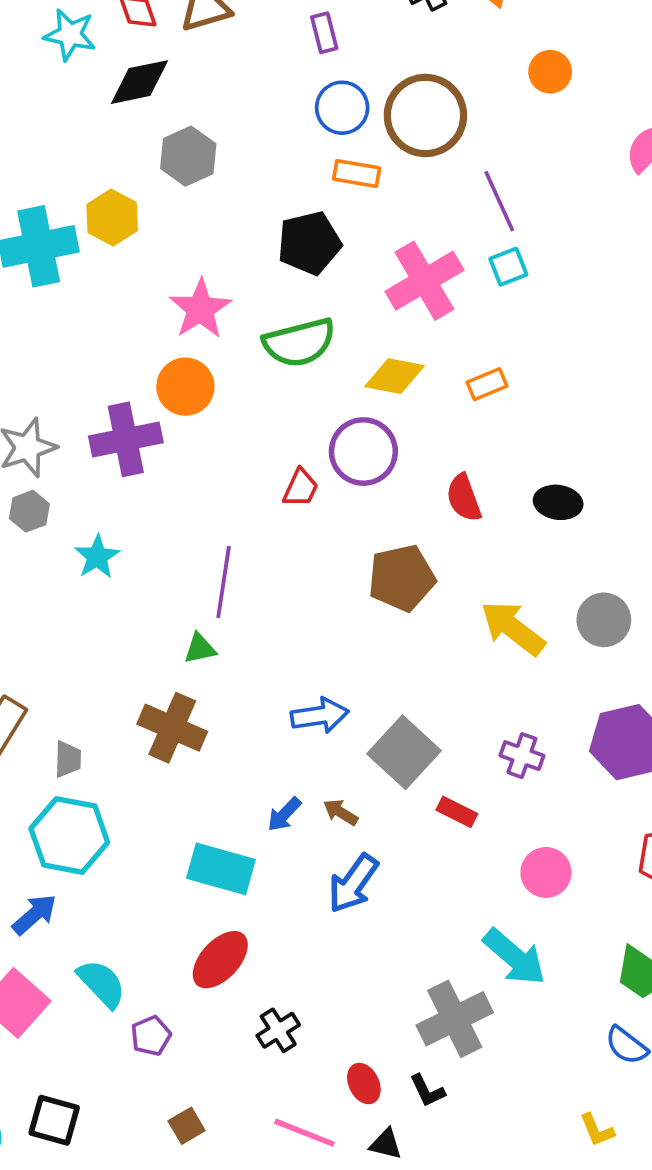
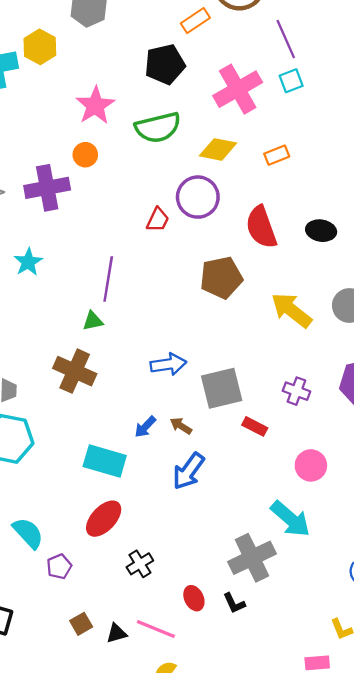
orange rectangle: (357, 173) -> (195, 21), turned -44
orange circle: (185, 387) -> (85, 155), size x0.7
red semicircle: (464, 498) -> (261, 227), size x1.4
gray square: (404, 752) -> (222, 388), turned 33
black triangle: (386, 1144) -> (116, 633), moved, turned -30

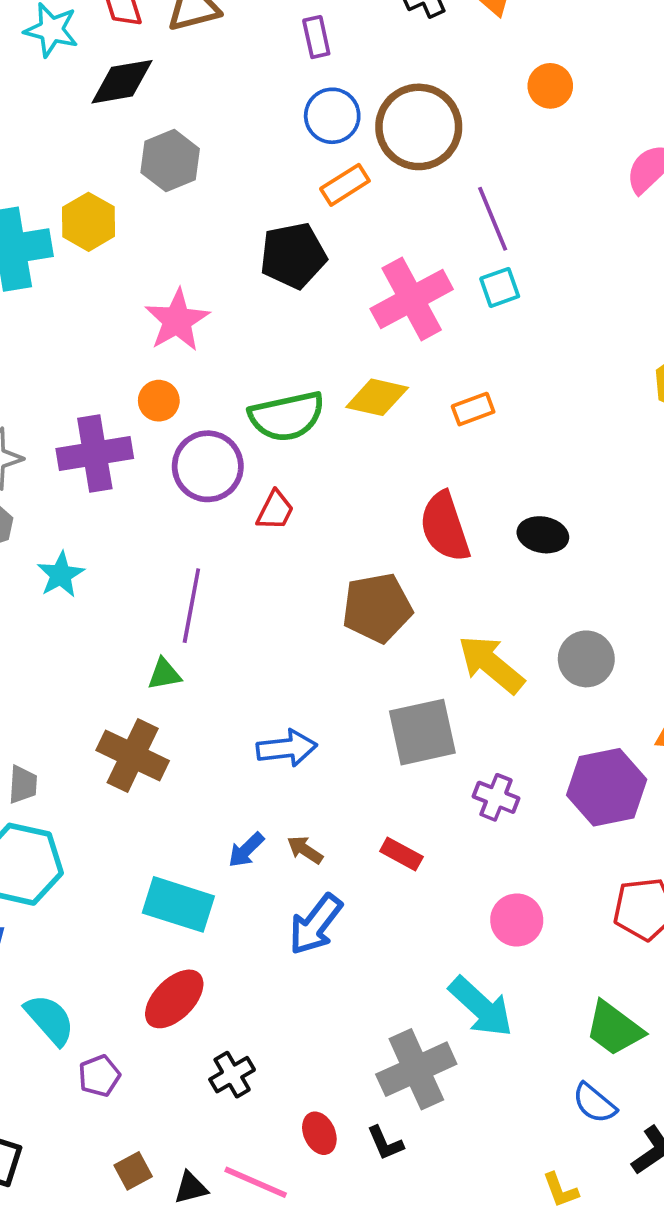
green semicircle: (158, 127) -> (287, 416), moved
purple circle: (198, 197) -> (208, 466), moved
gray square: (222, 388) -> (422, 732), moved
red rectangle: (255, 426) -> (401, 854), moved

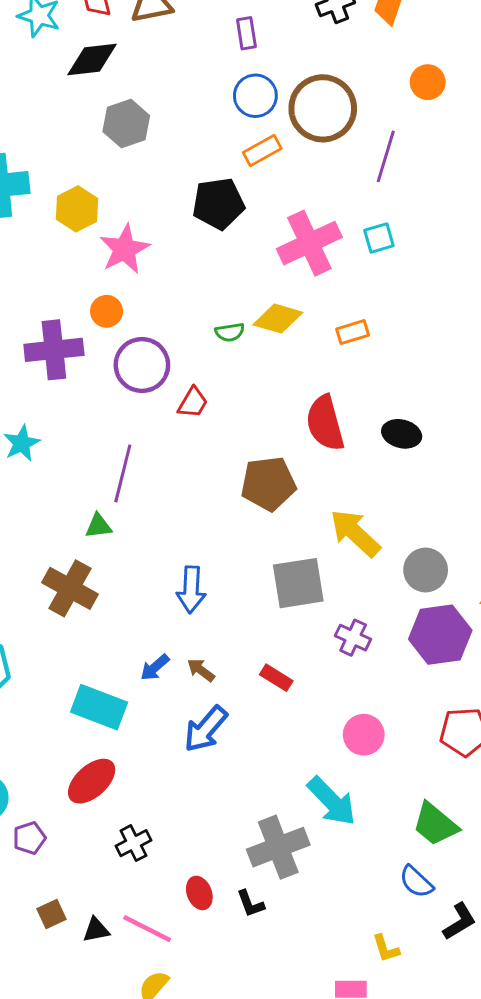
purple line: (493, 219) -> (386, 156), moved, turned 36
yellow hexagon: (89, 222) -> (77, 209), moved
green semicircle: (287, 416) -> (230, 332), moved, size x0.5
gray circle: (586, 659) -> (426, 570), moved
blue arrow: (287, 748) -> (191, 590), turned 96

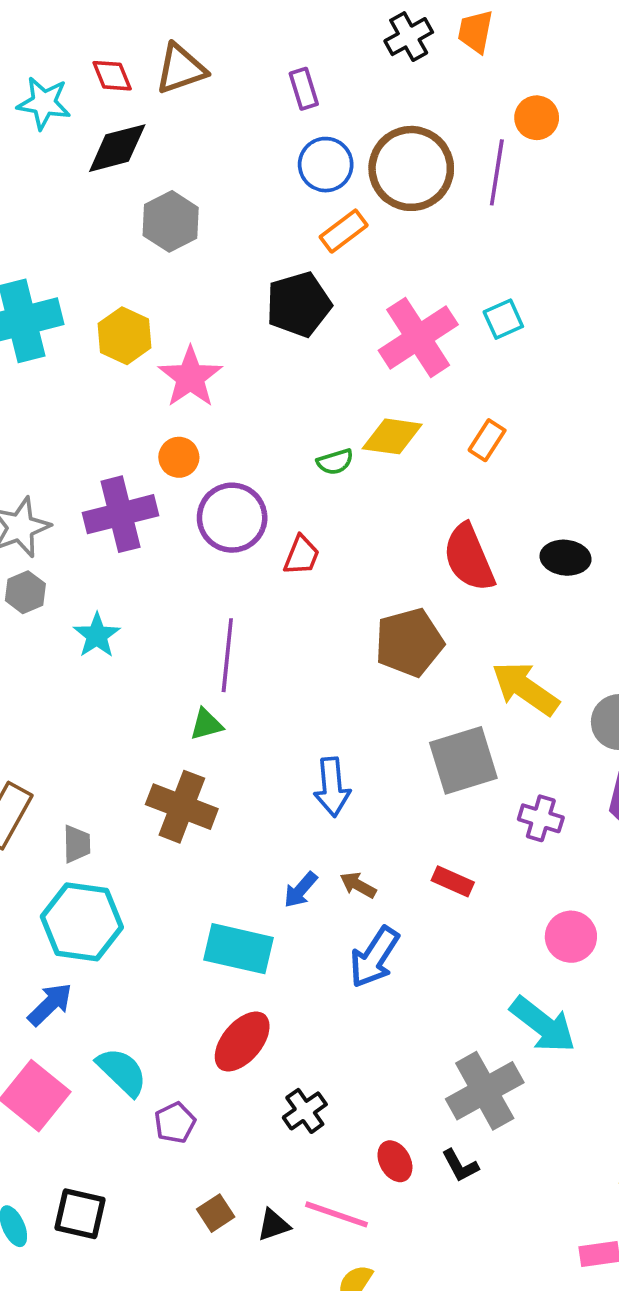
purple line: (386, 156) -> (497, 172), moved
orange rectangle: (353, 332) -> (487, 440), turned -32

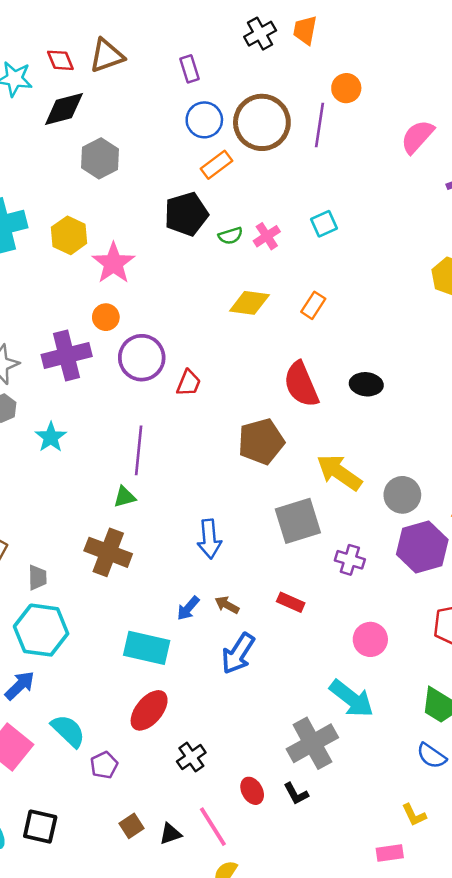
pink cross: (418, 337) -> (267, 236), size x0.5
green semicircle: (335, 462) -> (230, 236), moved
pink line: (337, 1214) -> (213, 827), turned 39

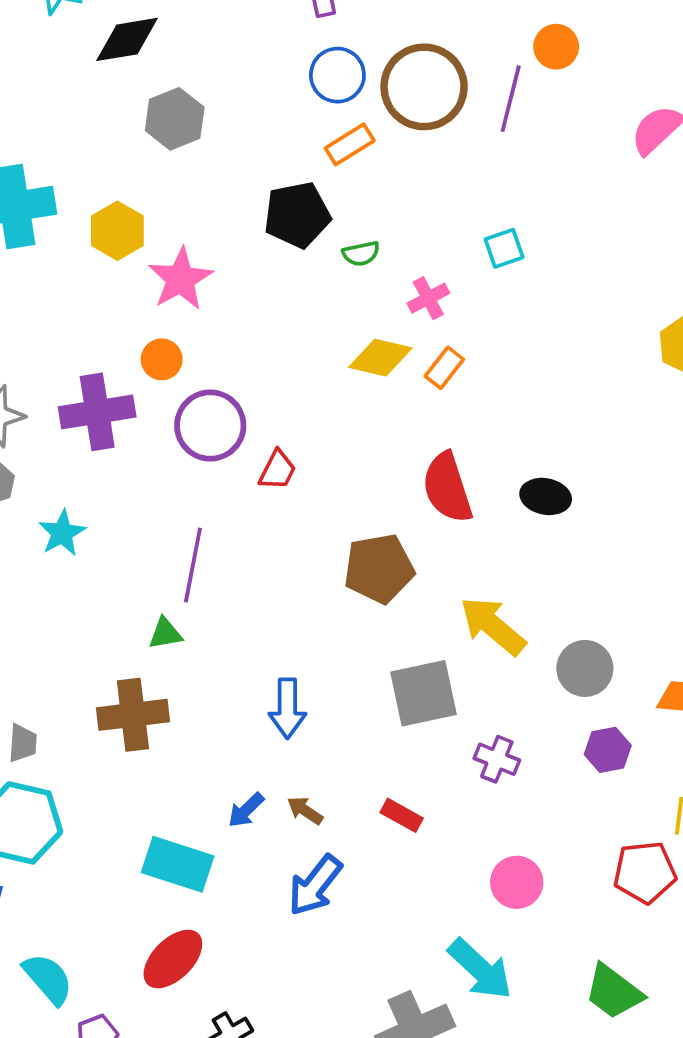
pink cross: (267, 236) -> (428, 298), moved
orange rectangle: (313, 305) -> (444, 368), moved
purple hexagon: (422, 547) -> (608, 750), size x0.6
brown cross: (108, 552) -> (133, 715), turned -33

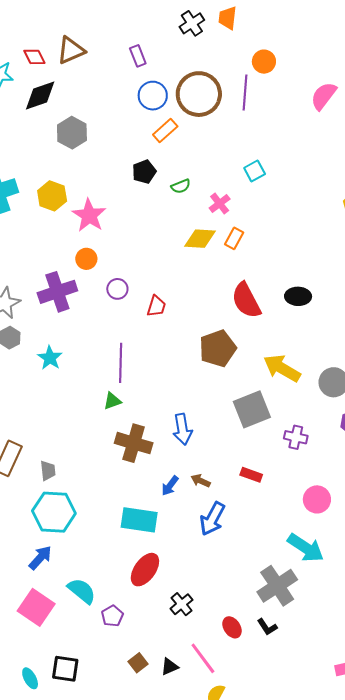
black pentagon: (297, 215) -> (144, 172), size x0.7
purple circle: (210, 426) -> (117, 289), size x0.6
brown cross: (133, 715) -> (134, 443), moved, turned 33

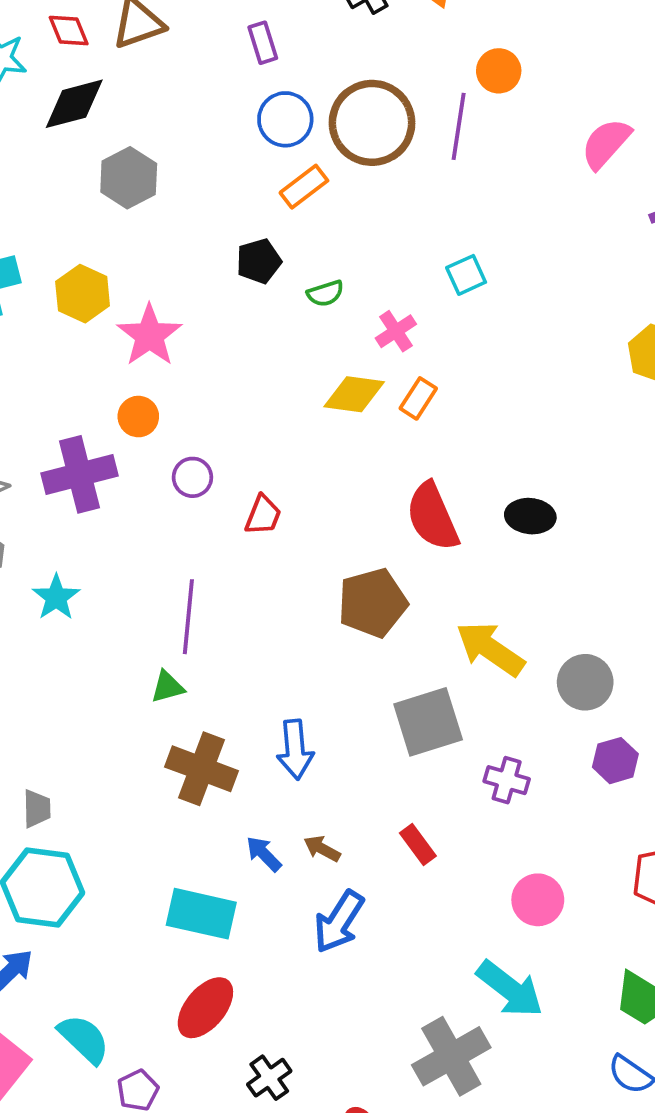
red rectangle: (251, 475) -> (418, 844), turned 30
blue arrow: (170, 486) -> (264, 854), turned 95

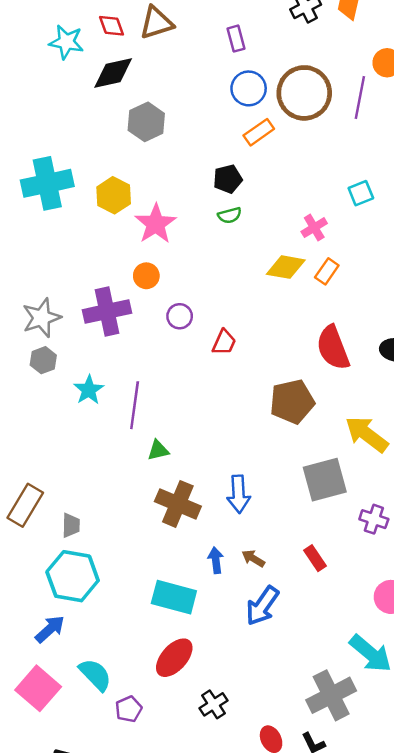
green semicircle: (325, 293) -> (230, 215), moved
purple line: (188, 617) -> (135, 405), moved
blue arrow: (264, 854) -> (216, 560), turned 35

